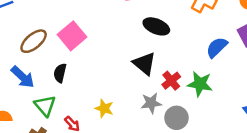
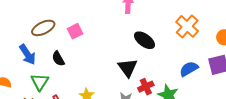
pink square: (72, 36) -> (75, 31), size x0.7
black semicircle: (60, 73) -> (58, 59), turned -56

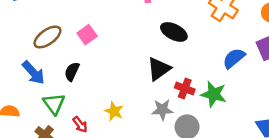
black semicircle: (58, 59) -> (72, 72), turned 63
black triangle: (128, 68) -> (159, 69), turned 40
red cross: (146, 87) -> (185, 88), turned -35

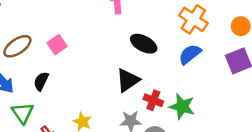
blue semicircle: (234, 58) -> (190, 54), moved

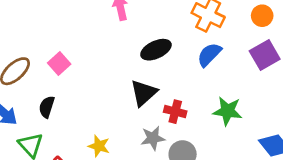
black ellipse: (144, 44) -> (156, 50), turned -45
green star: (182, 107) -> (228, 111), moved

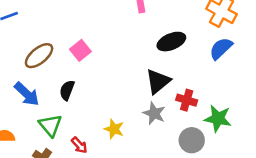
green star: (228, 111) -> (218, 119), moved
gray star: (153, 138) -> (154, 113), moved, turned 30

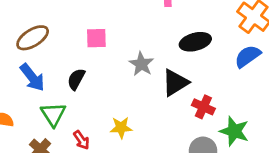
pink square: (80, 50) -> (96, 38), turned 30
brown ellipse: (39, 56) -> (33, 38), moved
gray star: (154, 113) -> (141, 64), moved
yellow star: (114, 129) -> (121, 128), turned -30

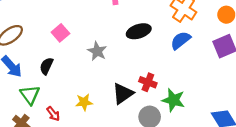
pink square: (96, 38) -> (60, 33), turned -36
black triangle: (175, 83) -> (123, 94), moved

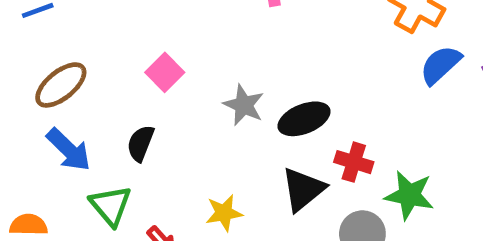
black ellipse: (139, 31) -> (304, 119), moved
blue semicircle: (181, 40) -> (440, 65), moved

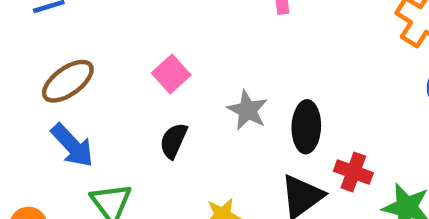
black ellipse: (304, 119) -> (306, 127), turned -69
black semicircle: (141, 143) -> (174, 141), moved

